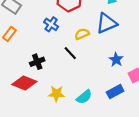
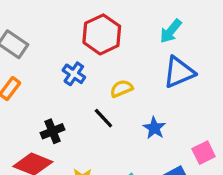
blue triangle: (107, 23) -> (179, 72), moved
blue star: (116, 60) -> (154, 128), moved

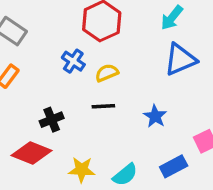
yellow semicircle: (121, 89) -> (107, 73), moved
black line: (103, 118) -> (103, 106), turned -50

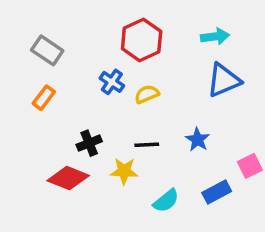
cyan arrow: (172, 18) -> (215, 36), turned -136
black line: (103, 106) -> (147, 145), moved
yellow star: (82, 170) -> (124, 171), moved

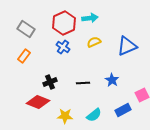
cyan arrow: (215, 36) -> (90, 18), moved
red hexagon: (142, 40) -> (64, 23), moved
yellow semicircle: (147, 94) -> (94, 42), moved
yellow star: (124, 171) -> (65, 116), moved

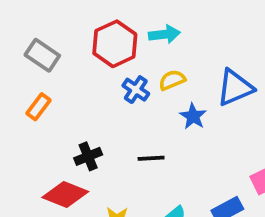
blue cross: (63, 47) -> (136, 90), moved
blue star: (112, 80) -> (193, 116), moved

